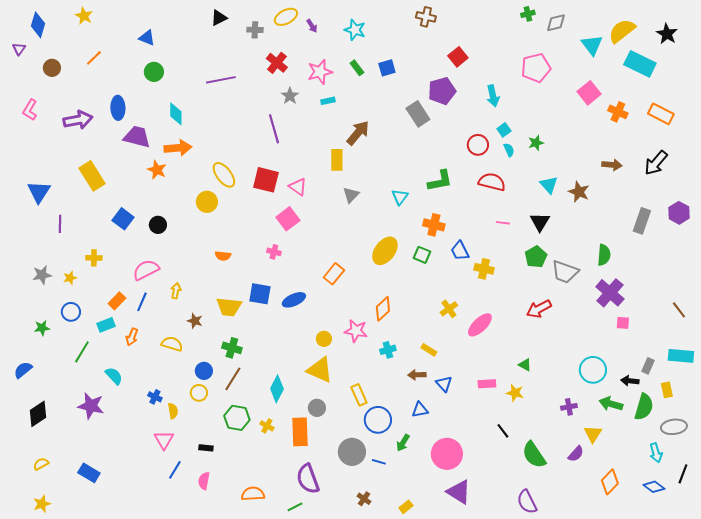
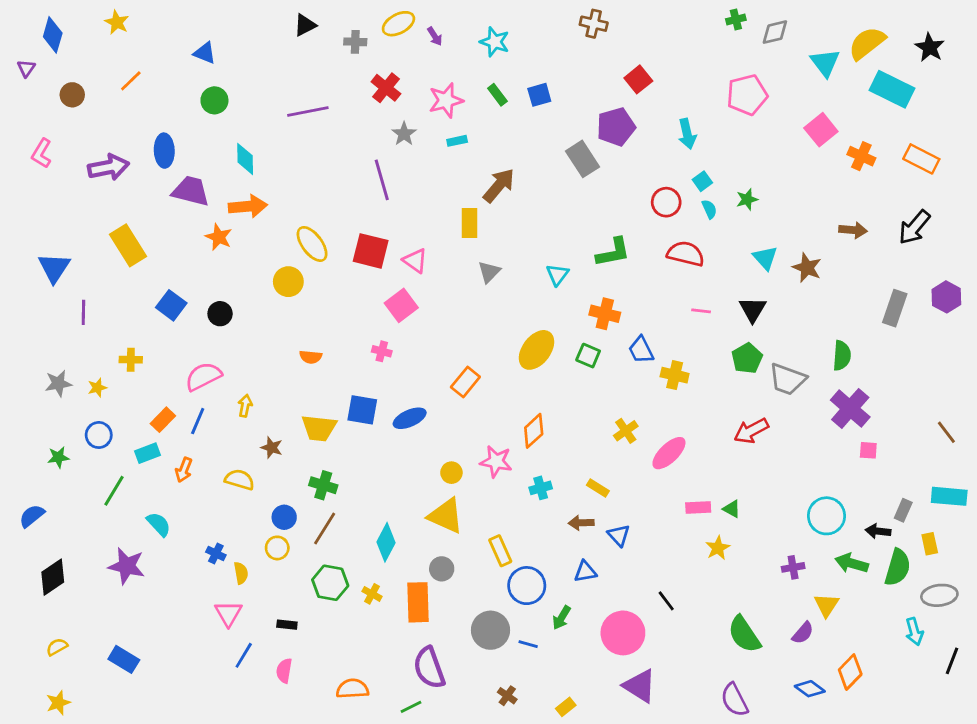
pink rectangle: (487, 384) -> (698, 507), moved
yellow star: (515, 393) -> (718, 548), turned 30
black line: (503, 431) -> (666, 601), moved
blue diamond: (654, 487) -> (810, 689), moved

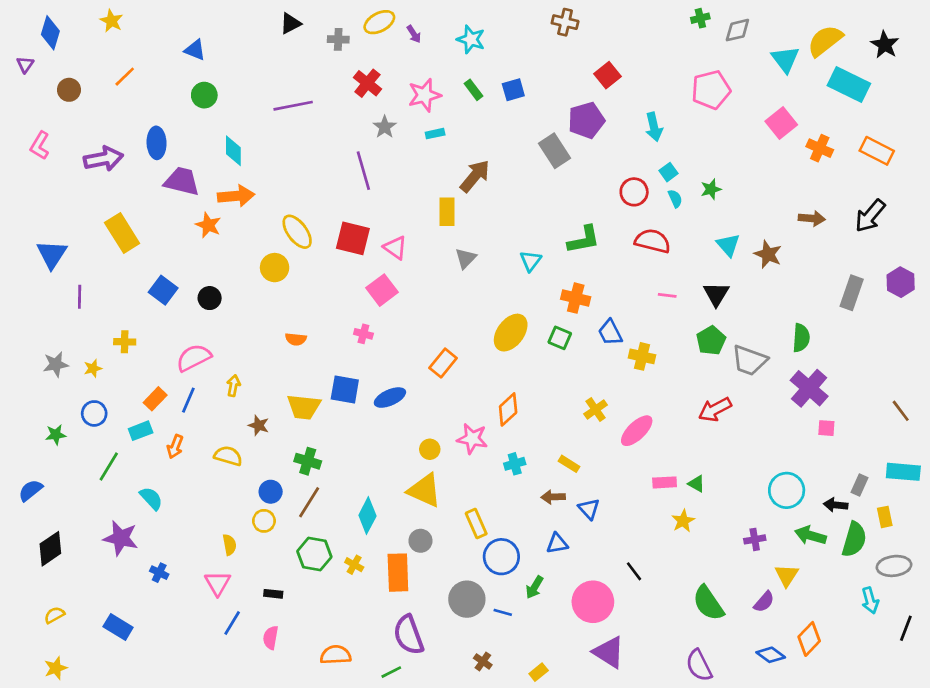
blue cross: (216, 553) -> (159, 573), moved

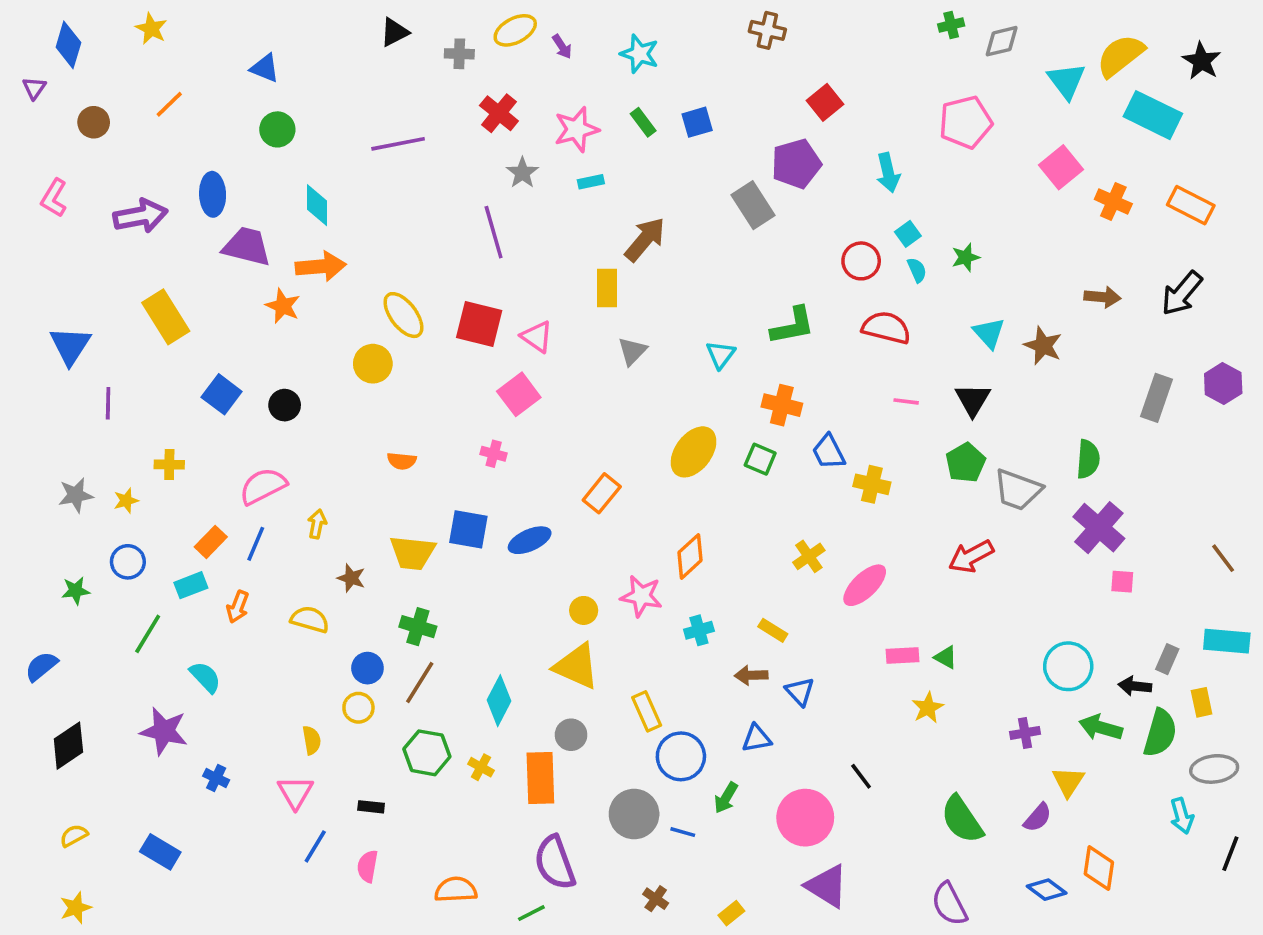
orange diamond: (809, 639) -> (1099, 868), turned -36

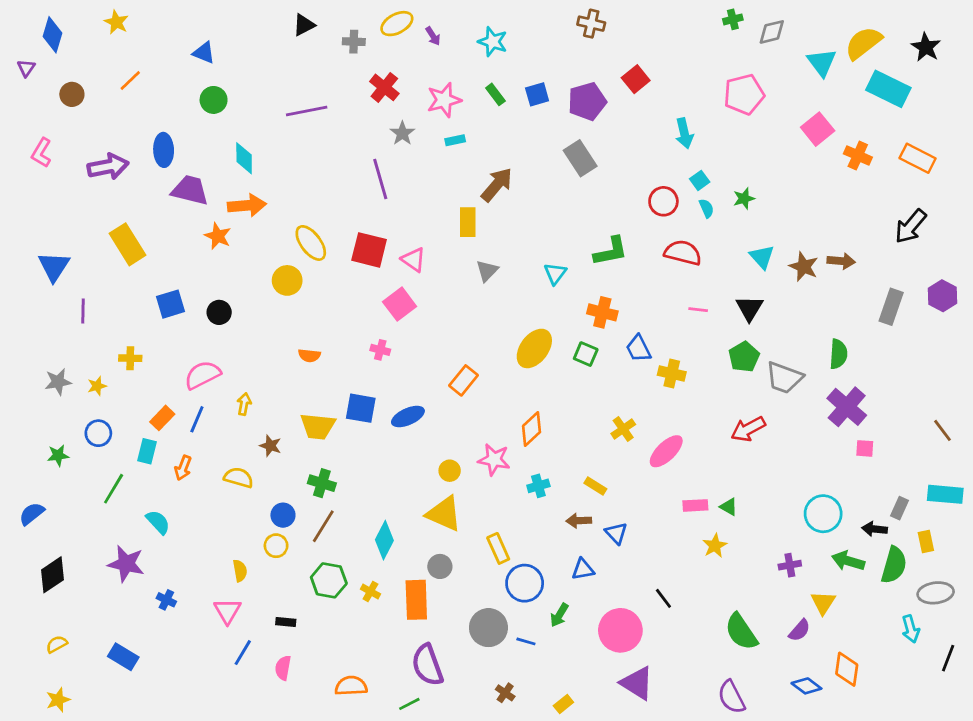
purple pentagon: (796, 164) -> (587, 101), moved
brown arrow: (1102, 297) -> (841, 261), moved
blue square: (222, 394) -> (171, 304), turned 36
cyan rectangle: (191, 585) -> (147, 451), turned -55

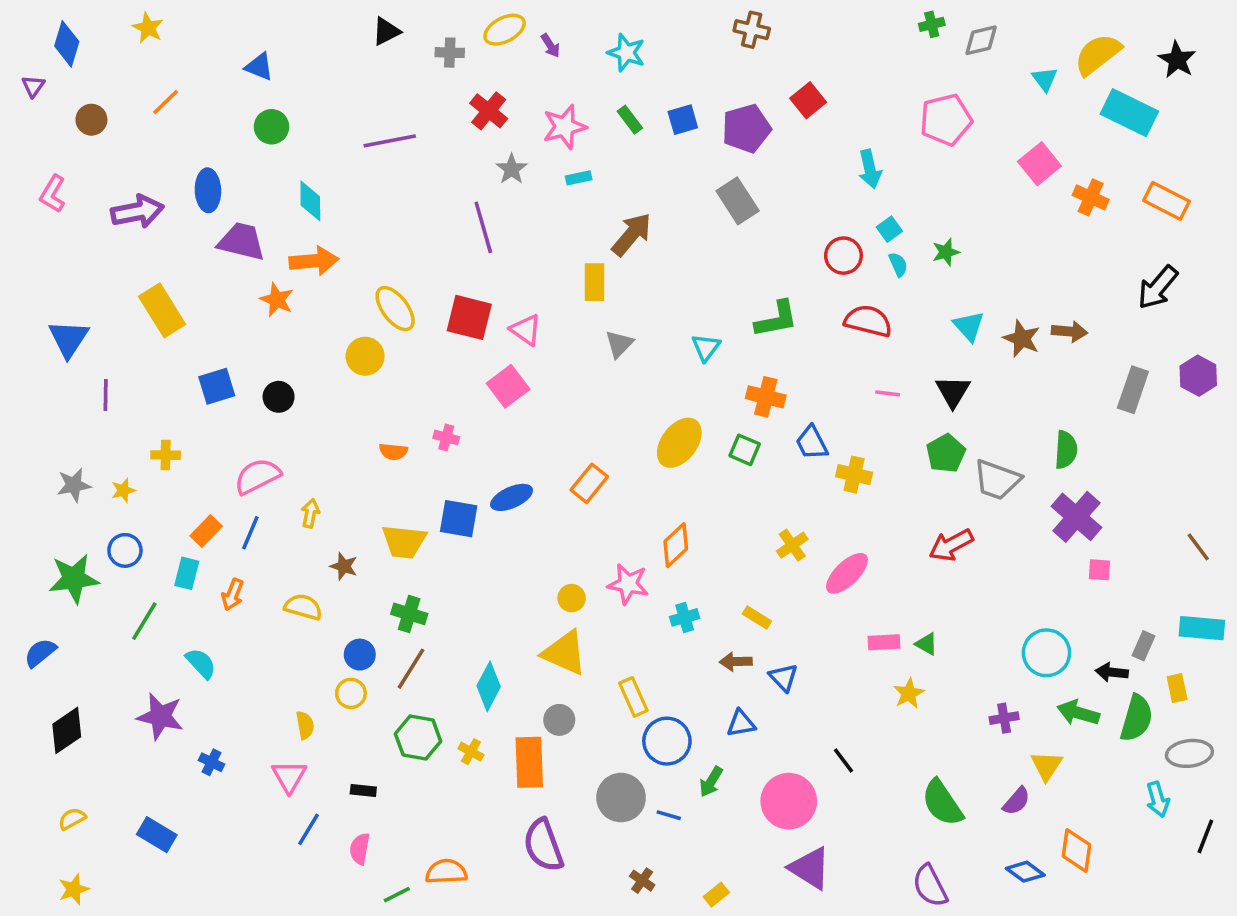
cyan triangle: (822, 62) -> (1045, 79), size x0.7
pink cross: (380, 350) -> (446, 437), moved
blue ellipse: (408, 417) -> (512, 497), moved
green star: (58, 455) -> (74, 579), size x1.8
green line: (409, 704) -> (397, 895), moved

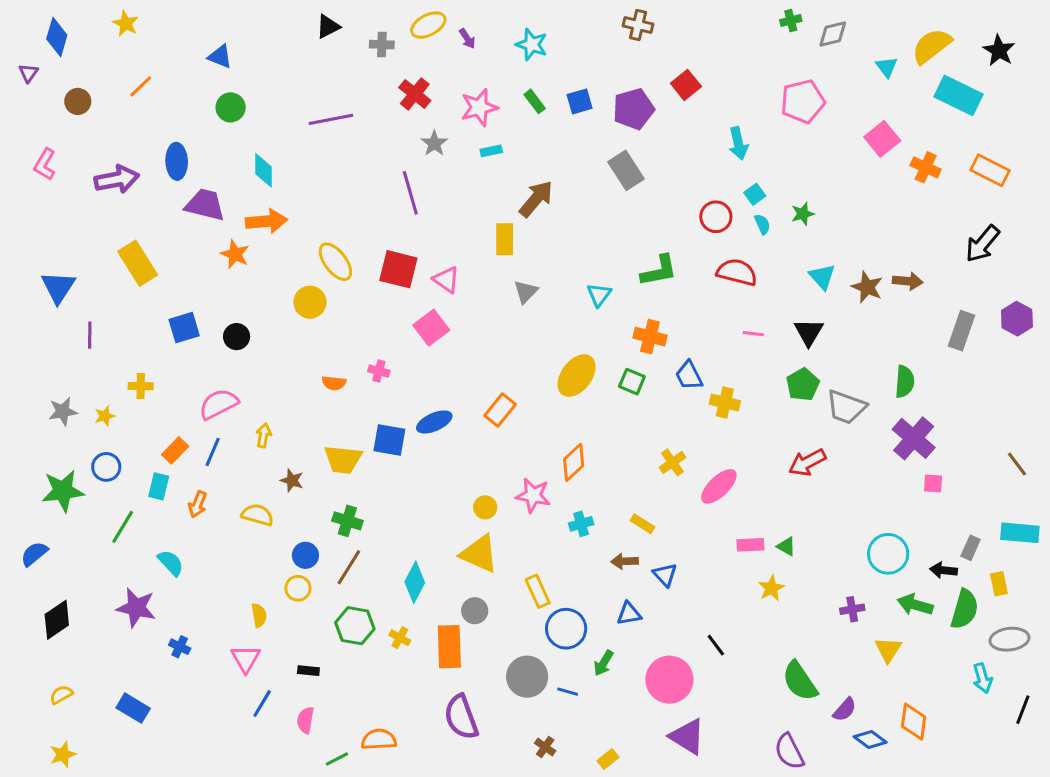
purple semicircle: (1016, 801) -> (845, 710), moved

